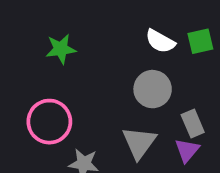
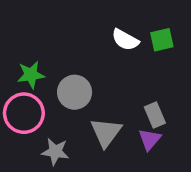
green star: (61, 49) -> (31, 75), moved
gray circle: (153, 89) -> (75, 92), moved

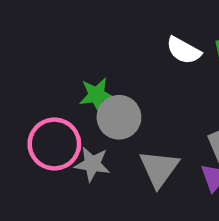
green star: (31, 75) -> (97, 95), moved
gray star: (55, 152) -> (92, 164), moved

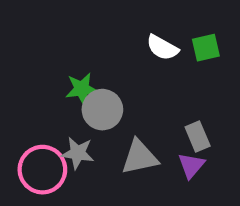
pink circle: (54, 144) -> (42, 170), moved
gray triangle: (159, 169) -> (140, 157), turned 42

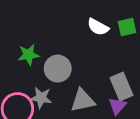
green star: (82, 89) -> (29, 55), moved
gray rectangle: (198, 136) -> (122, 87), size x1.4

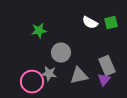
green star: (29, 55) -> (39, 31), moved

